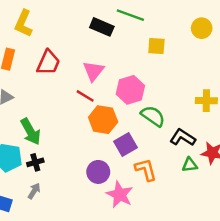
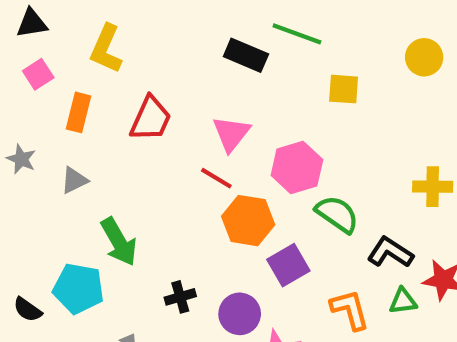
black cross: (35, 162) -> (180, 297), moved
orange L-shape: (146, 170) -> (350, 310), moved

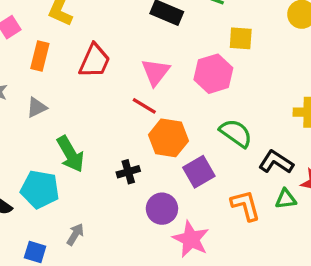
pink hexagon: (297, 168) -> (213, 74), moved
black cross: (180, 297) -> (128, 172), moved

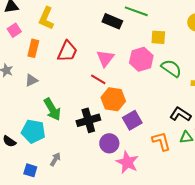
green semicircle: (236, 133) -> (171, 68), moved
black cross: (128, 172) -> (88, 120), size x1.6

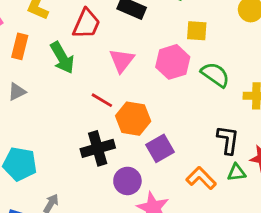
red trapezoid: (67, 51) -> (86, 24), moved
red line: (98, 79) -> (102, 100), moved
green arrow: (52, 109) -> (62, 58), moved
black L-shape: (180, 114) -> (228, 140), turned 65
orange L-shape: (161, 141) -> (201, 178), turned -30

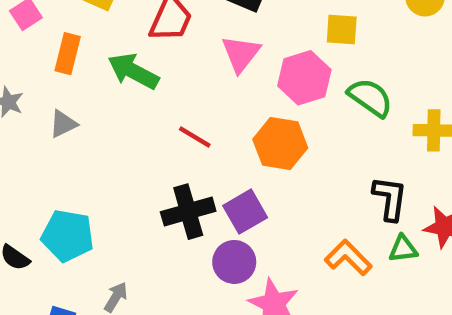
green arrow: (62, 58) -> (133, 71), turned 148
pink triangle: (122, 61) -> (241, 54), moved
orange hexagon: (133, 119) -> (280, 144), moved
purple square: (160, 148) -> (245, 212), moved

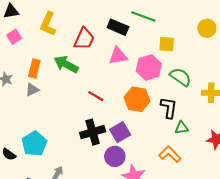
orange rectangle: (68, 54) -> (34, 68), moved
pink triangle: (241, 54) -> (118, 56), turned 42
black L-shape: (390, 198) -> (169, 108), moved
cyan pentagon: (68, 236) -> (34, 144), turned 30
green triangle: (403, 249) -> (182, 128), moved

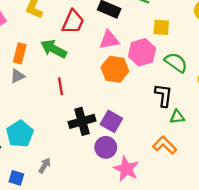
red line: (96, 96) -> (60, 86), moved, turned 49
orange hexagon: (137, 99) -> (115, 69), moved
purple square: (120, 132) -> (111, 121), turned -30

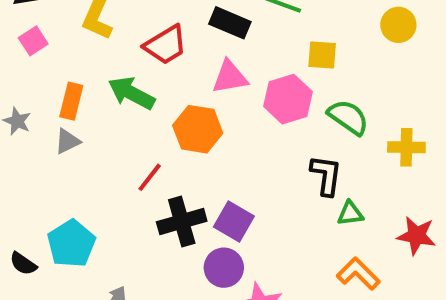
red trapezoid: (73, 22) -> (166, 45), turned 35
orange hexagon: (115, 69) -> (198, 129), moved
red line: (60, 86) -> (150, 177), moved, turned 48
orange L-shape: (165, 145) -> (358, 274), moved

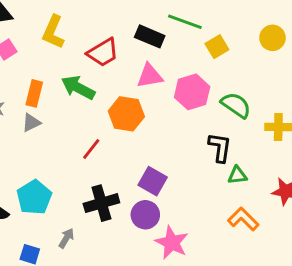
yellow square: (322, 55) -> (217, 47), moved, turned -35
black cross: (182, 221) -> (101, 203), moved

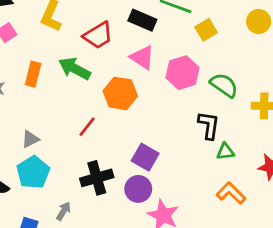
pink triangle: (150, 76) -> (142, 57), turned 44
gray triangle: (31, 123) -> (30, 139), moved

